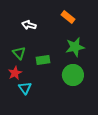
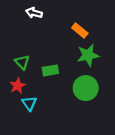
orange rectangle: (68, 17) -> (80, 30), moved
white arrow: (29, 25) -> (34, 13), moved

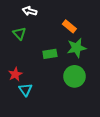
green triangle: (22, 62) -> (19, 33), moved
green rectangle: (50, 70) -> (50, 54), moved

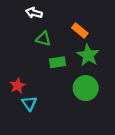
green triangle: (19, 33) -> (43, 39), moved, turned -32
green star: (77, 48) -> (88, 55), turned -30

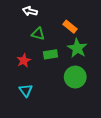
red star: (18, 86) -> (24, 61), moved

